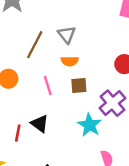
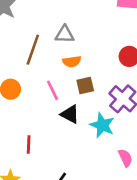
gray triangle: (67, 35) -> (65, 34), turned -42
black triangle: (40, 124) -> (70, 114), moved

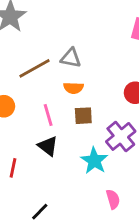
brown line: (33, 50) -> (34, 68), turned 32
black triangle: (70, 114) -> (48, 146), moved

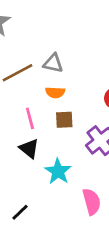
cyan star: (94, 161) -> (58, 171), moved
pink semicircle: (113, 199) -> (92, 202), size x1.4

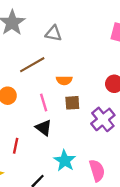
gray triangle: (53, 63) -> (54, 33), moved
cyan star: (58, 171) -> (65, 161), moved

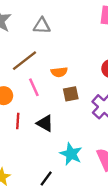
pink line: (44, 102) -> (34, 87), moved
red line: (16, 146) -> (18, 121), moved

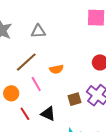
brown square: (71, 94) -> (74, 99), moved
red line: (18, 121) -> (25, 114), turned -32

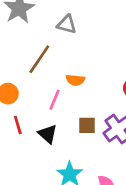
brown line: (26, 62) -> (39, 59), turned -30
pink line: (36, 84) -> (54, 100), moved, turned 35

